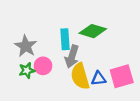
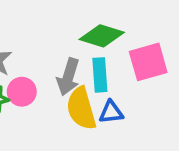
cyan rectangle: (65, 39) -> (100, 75), moved
pink square: (122, 76) -> (148, 62), moved

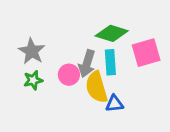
pink circle: (22, 92) -> (69, 75), moved
blue triangle: (111, 112) -> (114, 104), moved

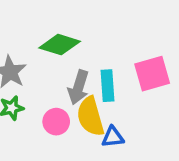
green diamond: (112, 33) -> (60, 45), moved
pink circle: (69, 75) -> (56, 122), moved

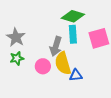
green diamond: (60, 45) -> (73, 16), moved
cyan rectangle: (108, 86) -> (73, 34), moved

